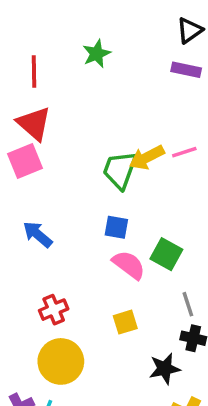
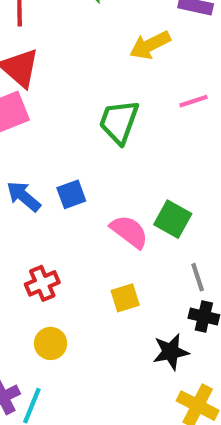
yellow arrow: (147, 157) -> (150, 45), moved
blue square: (116, 227) -> (71, 194), moved, turned -30
yellow circle: (61, 361) -> (51, 343), size x0.6

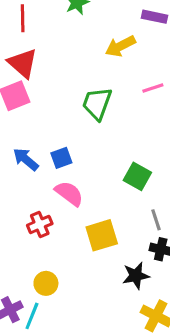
pink semicircle: (129, 232) -> (69, 193), moved
yellow square: (125, 298) -> (102, 235), size x1.5
yellow circle: (51, 343) -> (46, 283), moved

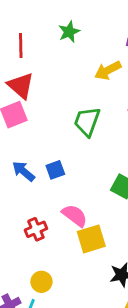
pink semicircle: (69, 193) -> (75, 215), moved

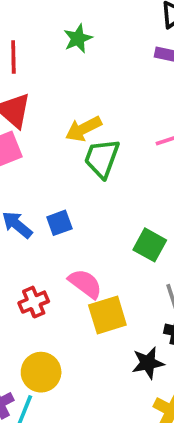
yellow arrow: (108, 70) -> (83, 129), moved
yellow circle: (41, 282) -> (41, 372), size x1.4

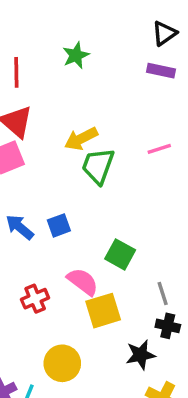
green square: (150, 245) -> (120, 254), moved
yellow circle: (41, 372) -> (62, 363), moved

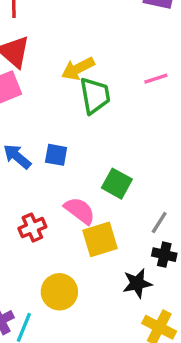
green trapezoid: (98, 166) -> (95, 96), turned 150
blue square: (59, 225) -> (56, 155), turned 30
gray line: (163, 294) -> (159, 222), turned 50

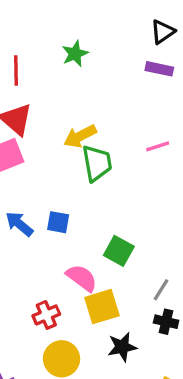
red cross: (32, 228) -> (46, 315), moved
black star: (137, 283) -> (122, 347), moved

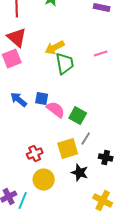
pink semicircle: (82, 278) -> (56, 110), moved
gray line: (161, 290) -> (86, 139), moved
black star: (122, 347) -> (80, 173), turned 30

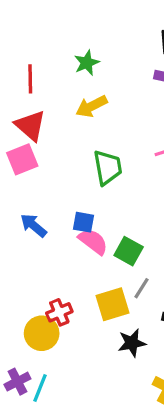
yellow arrow: (55, 48) -> (92, 106), moved
blue square: (42, 99) -> (83, 222), moved
black star: (80, 173) -> (132, 343), turned -30
yellow circle: (44, 180) -> (42, 333), moved

